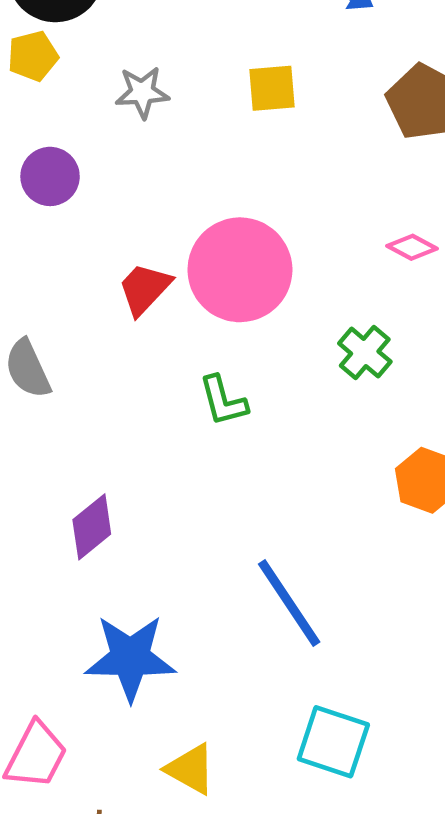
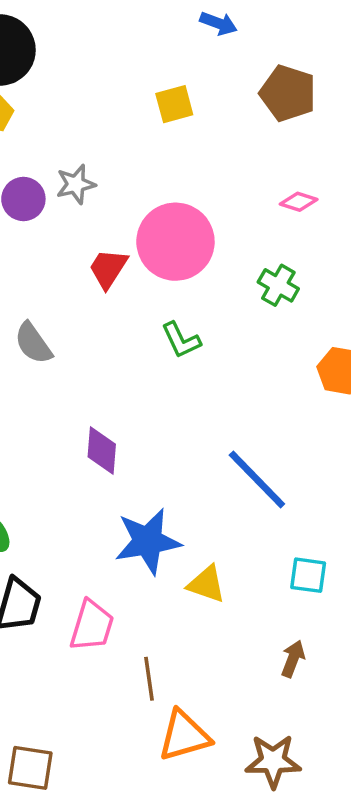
gray star: (142, 92) -> (76, 184), moved
purple diamond: (92, 527) -> (102, 450), turned -36
cyan square: (333, 742) -> (308, 575), size x0.7
yellow triangle: (190, 769) -> (206, 584), moved

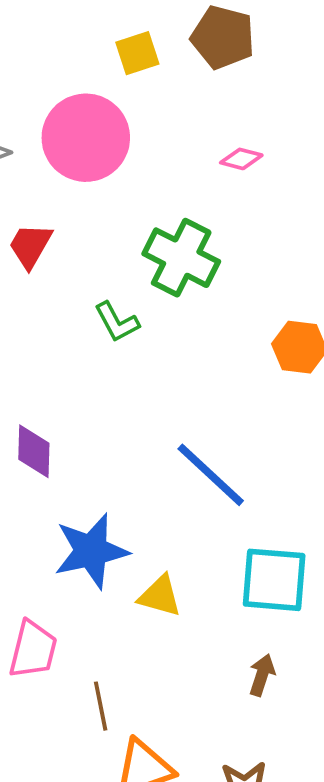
yellow square: (174, 104) -> (137, 53), moved
pink circle: (175, 242) -> (86, 138), moved
green cross: (278, 285) -> (181, 258), moved, size x1.6
cyan square: (308, 575) -> (274, 580), size x1.6

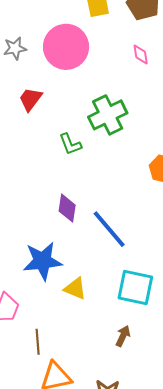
pink diamond: (241, 159) -> (141, 54), moved, turned 60
green cross: (181, 258) -> (108, 115), turned 30
purple diamond: (34, 451) -> (67, 208), moved

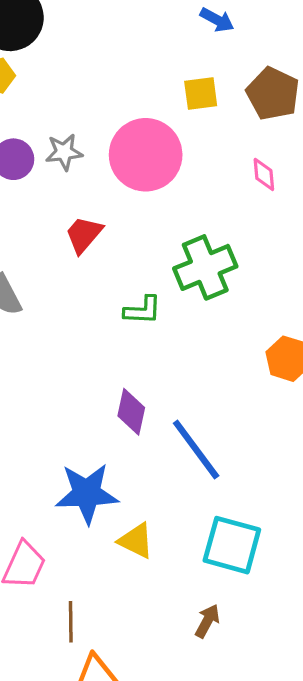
green L-shape: (70, 144) -> (143, 310), turned -70

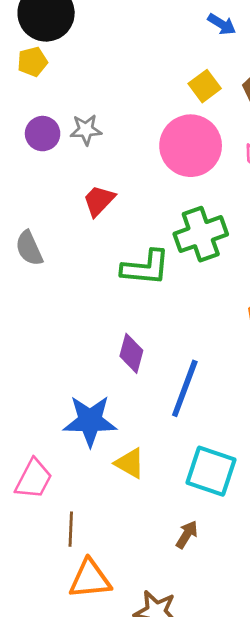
yellow square: (201, 94) -> (205, 86), turned -32
pink circle: (146, 155) -> (191, 146), moved
green L-shape: (143, 310) -> (146, 268), size x1.5
blue line: (196, 450) -> (185, 388), turned 54

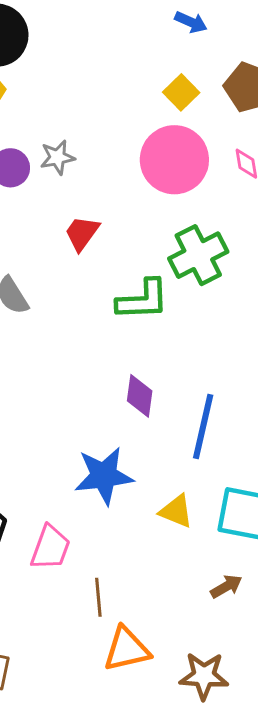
yellow triangle: (130, 463) -> (176, 511), moved
brown arrow: (187, 535) -> (226, 586), turned 36

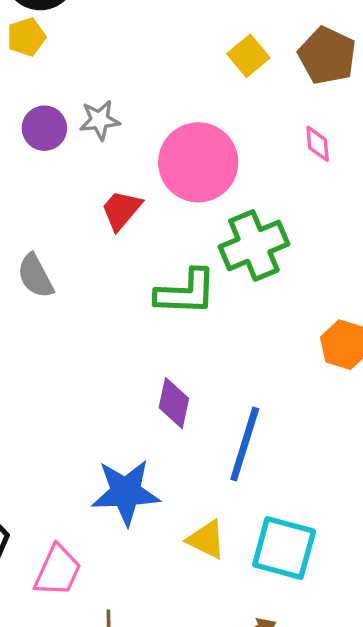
pink circle: (174, 160) -> (198, 162), moved

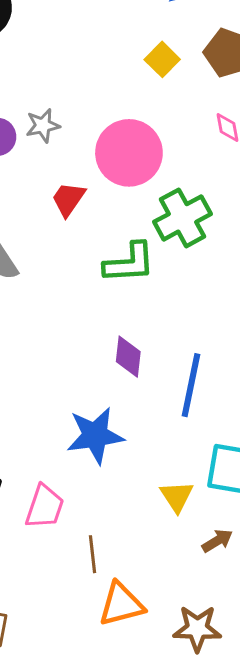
yellow triangle: (206, 540) -> (177, 496), moved, turned 36

